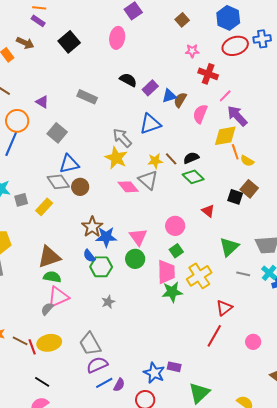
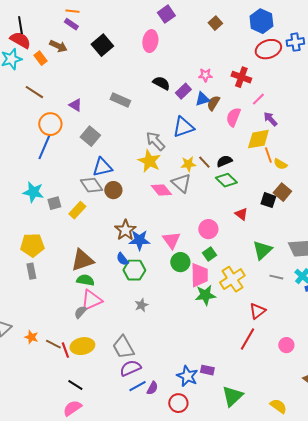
pink star: (192, 51) -> (205, 75), moved
purple arrow: (237, 116) -> (270, 119), size x0.7
green circle: (135, 259) -> (180, 262), moved

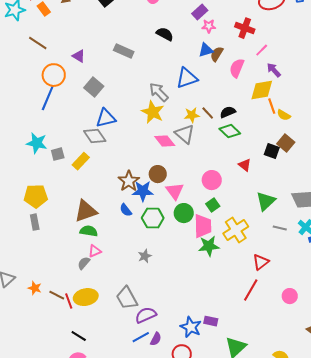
purple rectangle: (183, 91) -> (200, 12), moved
brown circle: (113, 190) -> (158, 174), moved
green hexagon: (134, 270) -> (153, 218), moved
pink triangle: (91, 300) -> (95, 251), size x0.6
purple semicircle: (130, 368) -> (146, 315), moved

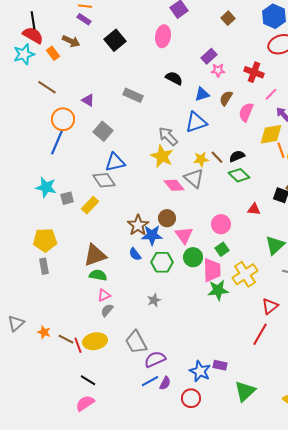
blue triangle: (206, 50) -> (202, 94), moved
red triangle: (245, 165) -> (254, 209), turned -32
gray semicircle: (84, 263) -> (107, 310), moved

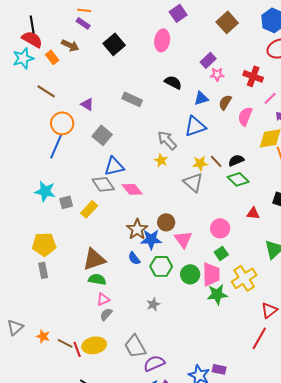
brown square: (228, 18) -> (227, 22), size x1.5
yellow star: (162, 156) -> (161, 160), size x0.6
pink diamond: (174, 185) -> (132, 189), moved
green circle: (193, 257) -> (190, 274), moved

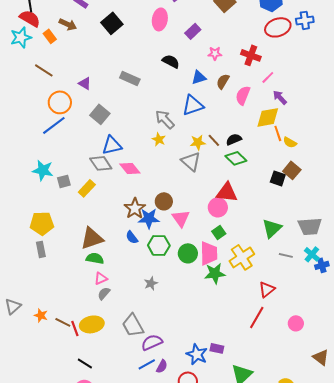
purple rectangle: (208, 60) -> (193, 31), moved
blue line: (56, 146) -> (54, 125), turned 30
red triangle: (253, 213) -> (227, 192), moved, size x1.6

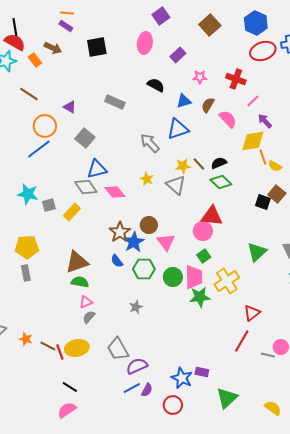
black square: (112, 23) -> (97, 47), turned 30
pink semicircle: (243, 95) -> (228, 119), turned 114
yellow star: (159, 139) -> (147, 179), moved
blue star: (149, 218) -> (134, 242), turned -30
gray line: (286, 255) -> (268, 355), moved

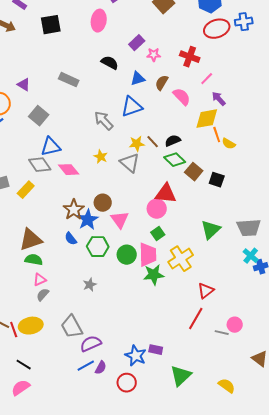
purple rectangle: (178, 55) -> (137, 43), moved
brown square: (277, 194) -> (194, 172), moved

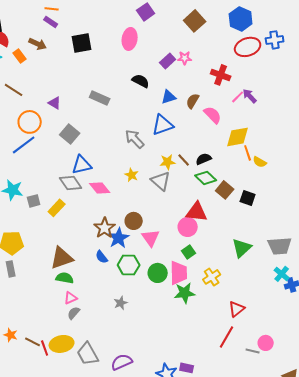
pink star: (154, 55) -> (185, 58), moved
purple arrow: (219, 99) -> (250, 96), moved
yellow cross: (181, 259) -> (212, 277), size x0.7
gray trapezoid: (72, 327) -> (88, 354), moved

